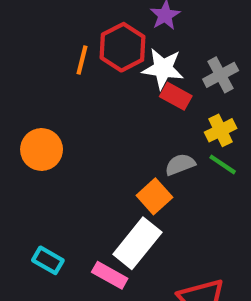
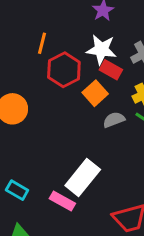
red hexagon: (122, 47) -> (64, 70), moved
orange square: (154, 196) -> (95, 93), moved

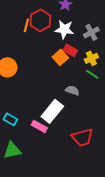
red hexagon: (64, 70) -> (40, 20), moved
red rectangle: (111, 70) -> (70, 50), moved
gray semicircle: (114, 120) -> (72, 90), moved, turned 40

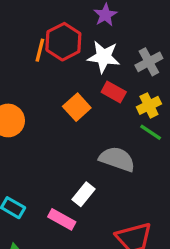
orange square: (60, 57) -> (77, 107), moved
gray semicircle: (72, 90) -> (117, 159), size x1.5
white rectangle: (52, 111) -> (84, 194), size x0.6

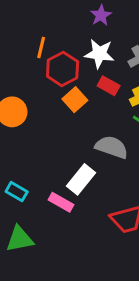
red hexagon: (63, 42) -> (63, 69), moved
white rectangle: (84, 194) -> (81, 179), size x1.4

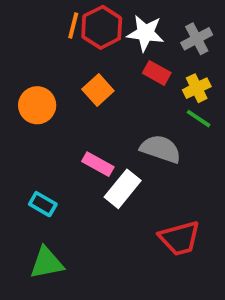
red hexagon: (63, 69) -> (102, 27), moved
orange square: (75, 100) -> (98, 90), moved
pink rectangle: (61, 202) -> (98, 164), moved

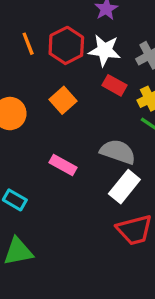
orange line: (73, 25) -> (28, 44), moved, turned -35
white rectangle: (123, 189) -> (124, 187), moved

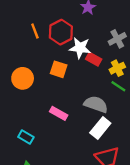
white star: (105, 50) -> (80, 48), moved
orange square: (63, 100) -> (59, 69), turned -30

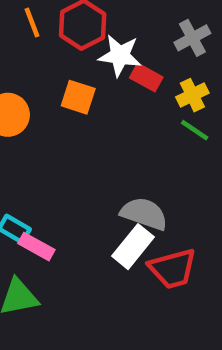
gray semicircle: (96, 104) -> (144, 214), moved
pink rectangle: (59, 113) -> (36, 247), moved
white rectangle: (100, 128) -> (133, 247), moved

